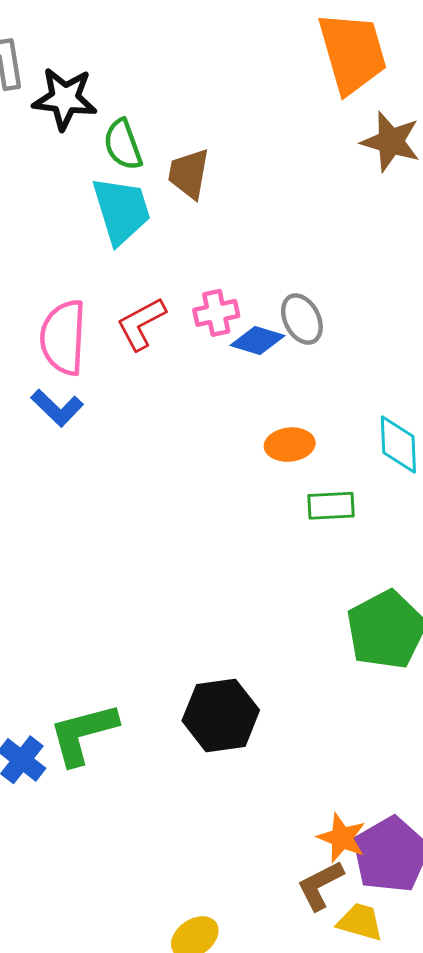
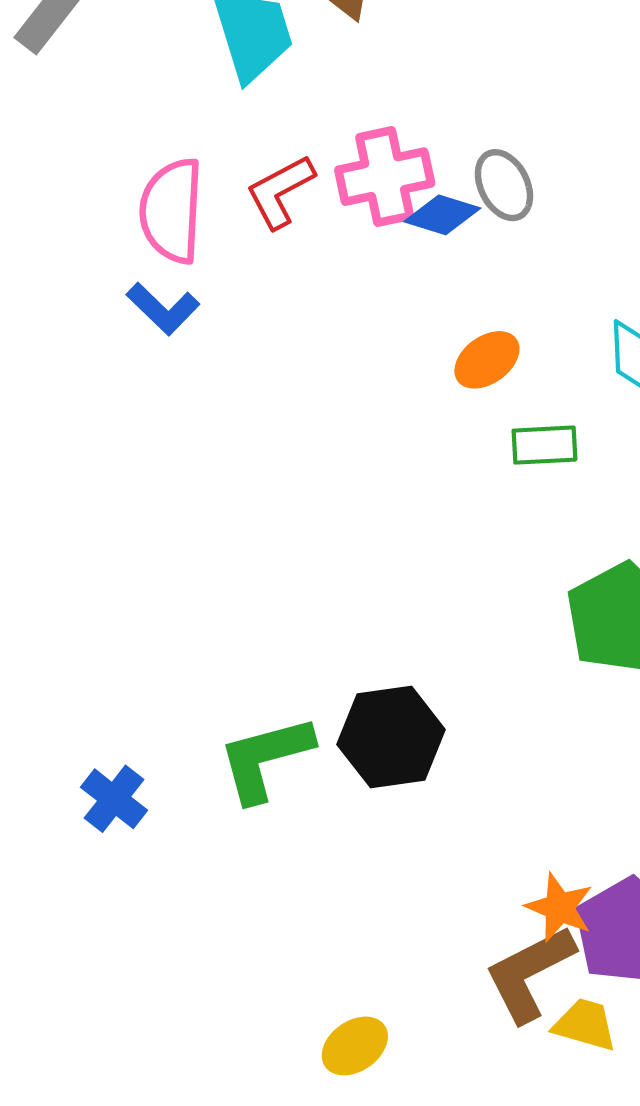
pink cross: (216, 313) -> (385, 177), size x1.5
orange ellipse: (290, 445) -> (487, 360), turned -30
green L-shape: (83, 734) -> (265, 758), moved
brown L-shape: (320, 885) -> (530, 974), size x1.4

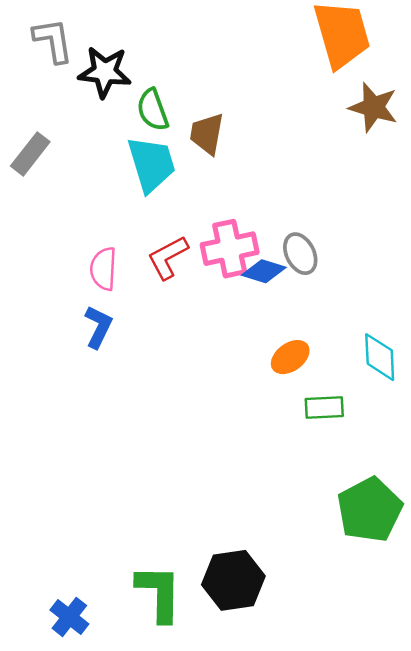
pink semicircle: (172, 211) -> (103, 269), size x0.7
blue L-shape: (163, 309) -> (98, 327), turned -108
green L-shape: (265, 758) -> (159, 593), turned 106

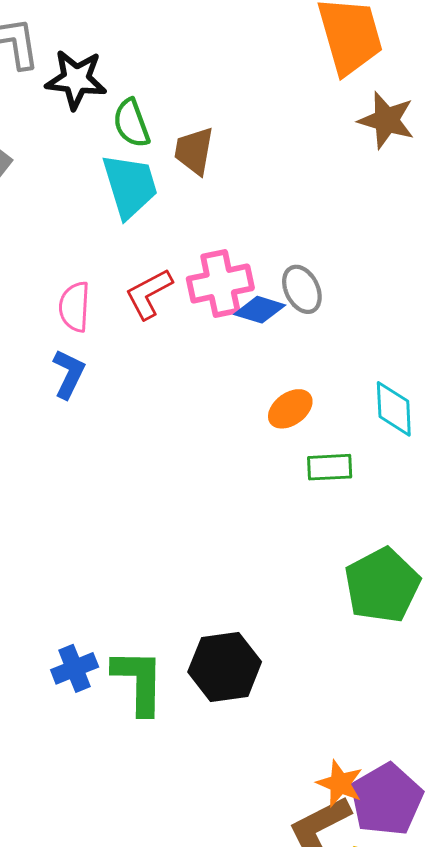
blue cross: (69, 617) -> (75, 668), moved, turned 30

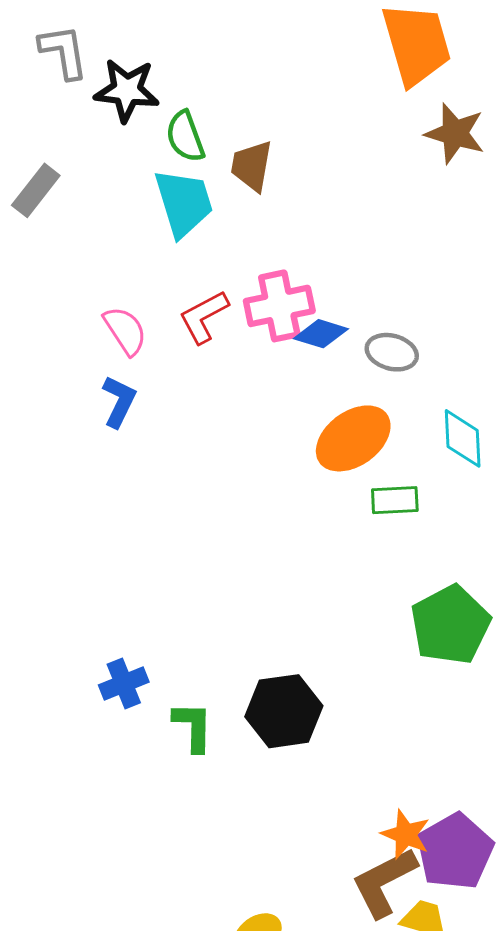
gray ellipse: (302, 289) -> (392, 352), moved, turned -48
pink semicircle: (75, 307) -> (125, 331), turned 144
orange ellipse: (290, 409) -> (353, 438), size x1.6
blue cross: (75, 668) -> (124, 683), moved
green L-shape: (139, 681) -> (193, 727), size x0.7

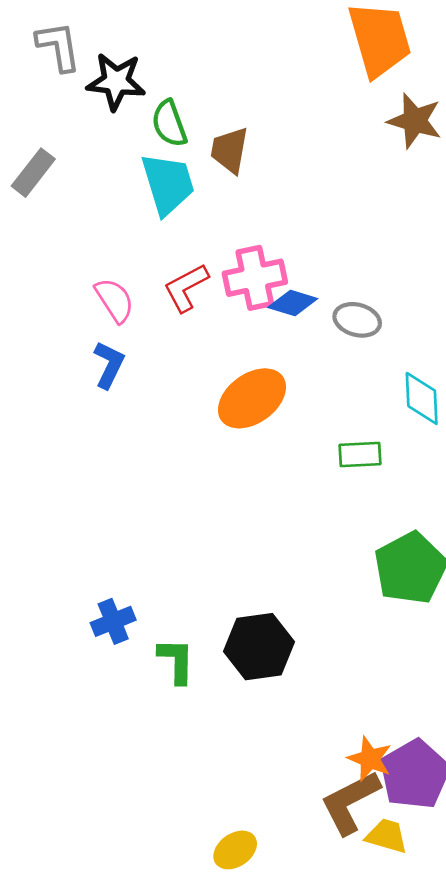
orange ellipse: (353, 438) -> (252, 398), moved

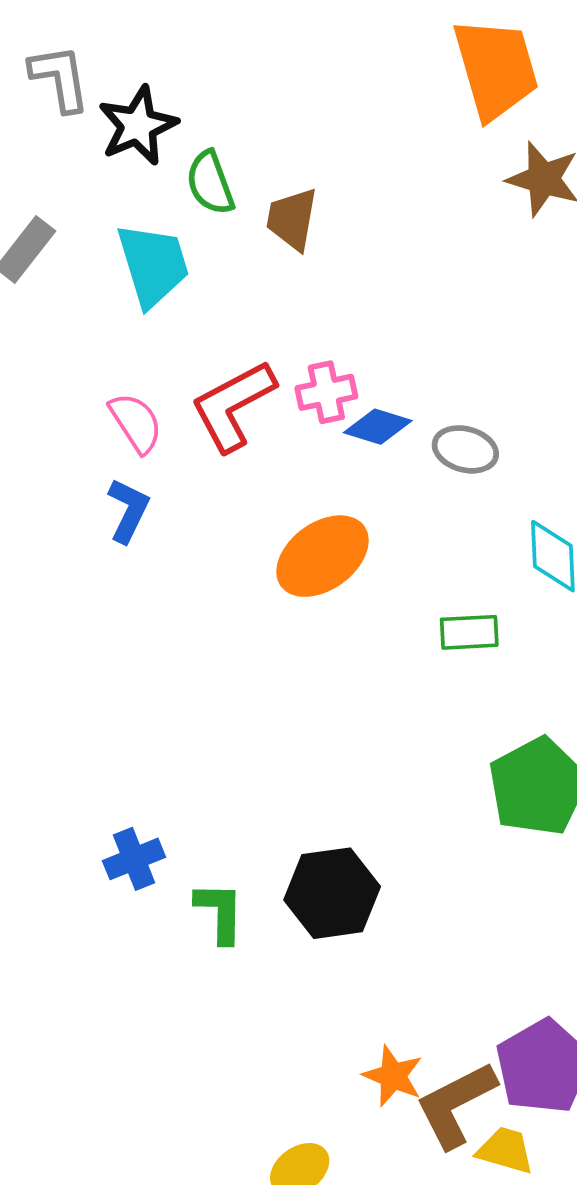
black star: (116, 81) -> (138, 126), turned -30
cyan trapezoid: (168, 184) -> (153, 265), moved
pink cross: (255, 278) -> (326, 392), size x0.7
red L-shape: (186, 288) -> (233, 406), size x1.4
orange star: (370, 759) -> (393, 1076), moved

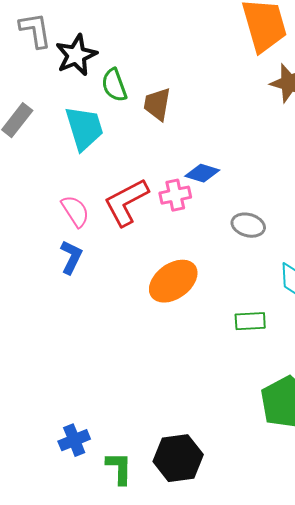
blue diamond: (378, 427) -> (202, 173), moved

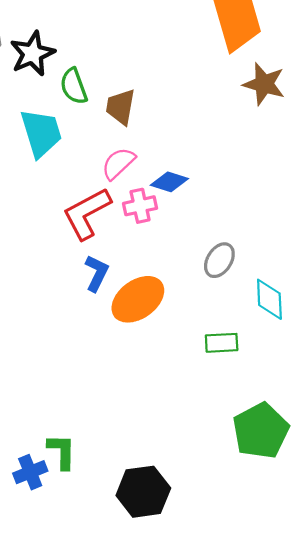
pink semicircle: (75, 211) -> (118, 163), moved, turned -100
gray ellipse: (248, 225) -> (219, 260), moved, turned -72
blue L-shape: (71, 257) -> (97, 273), moved
green L-shape: (119, 468) -> (62, 451), moved

